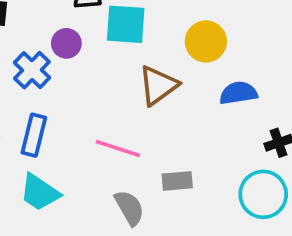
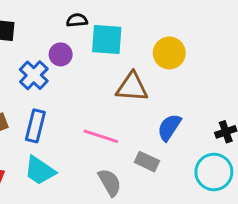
brown triangle: (158, 85) -> (132, 87), turned 40
blue semicircle: (238, 93) -> (169, 127), moved, turned -48
gray rectangle: (177, 181) -> (147, 162), turned 30

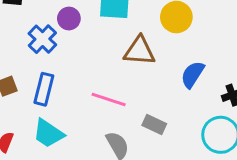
blue semicircle: (169, 127) -> (193, 74), moved

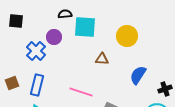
brown triangle: (140, 51) -> (102, 59), size x0.6

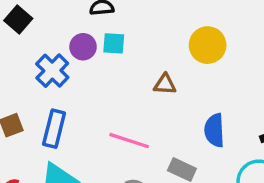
black square: (16, 21) -> (18, 19), turned 35
cyan square: (85, 27) -> (114, 43), moved, size x0.6
blue semicircle: (138, 75) -> (214, 130), moved, turned -36

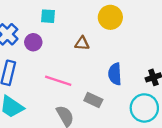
purple circle: (83, 47) -> (33, 42), moved

